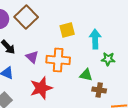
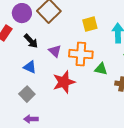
green triangle: (86, 75) -> (101, 69), moved

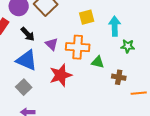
blue triangle: (30, 67) -> (27, 60), size x1.6

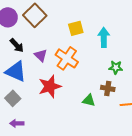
green star: (128, 46) -> (116, 67), moved
orange cross: (78, 47) -> (67, 58), turned 30
green triangle: (98, 62) -> (89, 100), moved

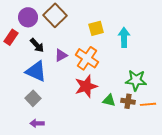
purple triangle: (41, 55) -> (61, 55), turned 48
green star: (116, 67) -> (136, 80), moved, size x1.5
red star: (50, 86) -> (86, 86), moved
brown cross: (108, 88) -> (128, 101), moved

